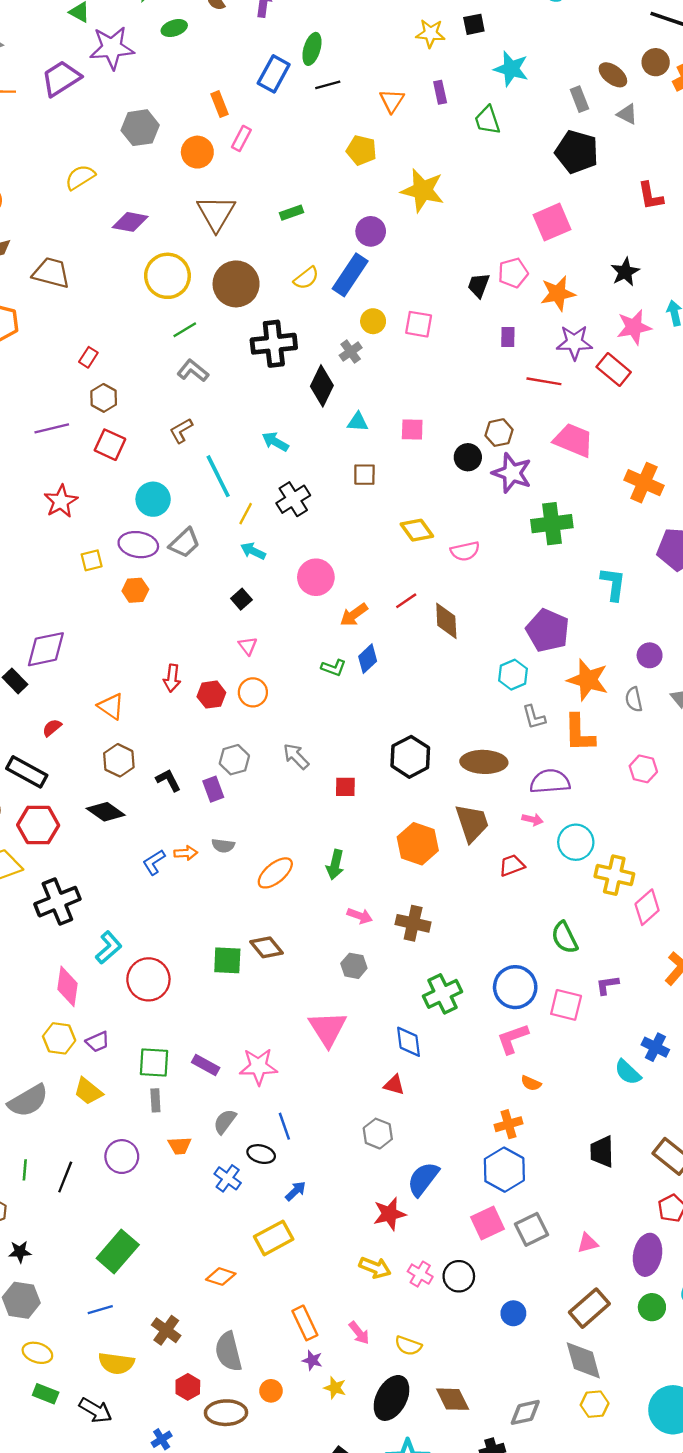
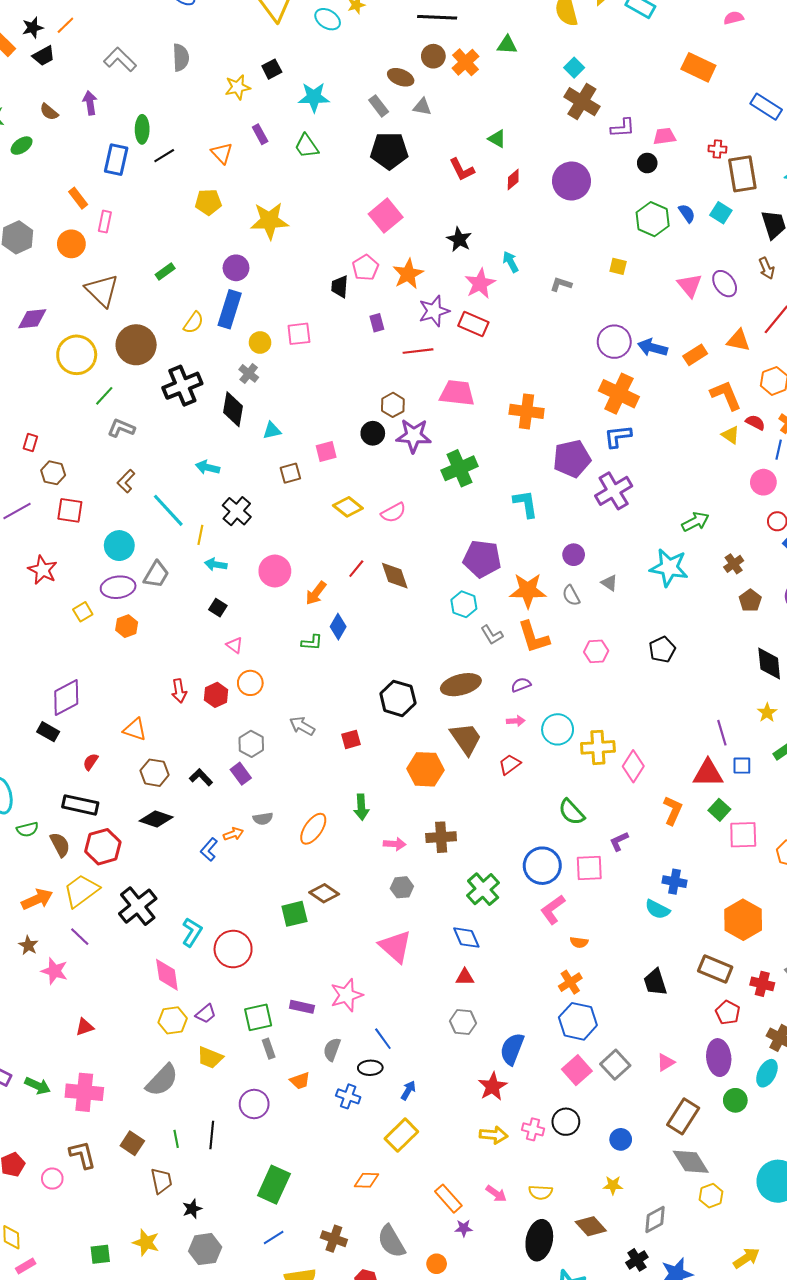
pink square: (412, 429) -> (326, 451), moved
purple semicircle: (550, 781) -> (521, 685), size x0.6
yellow star: (335, 1388) -> (613, 1185), moved

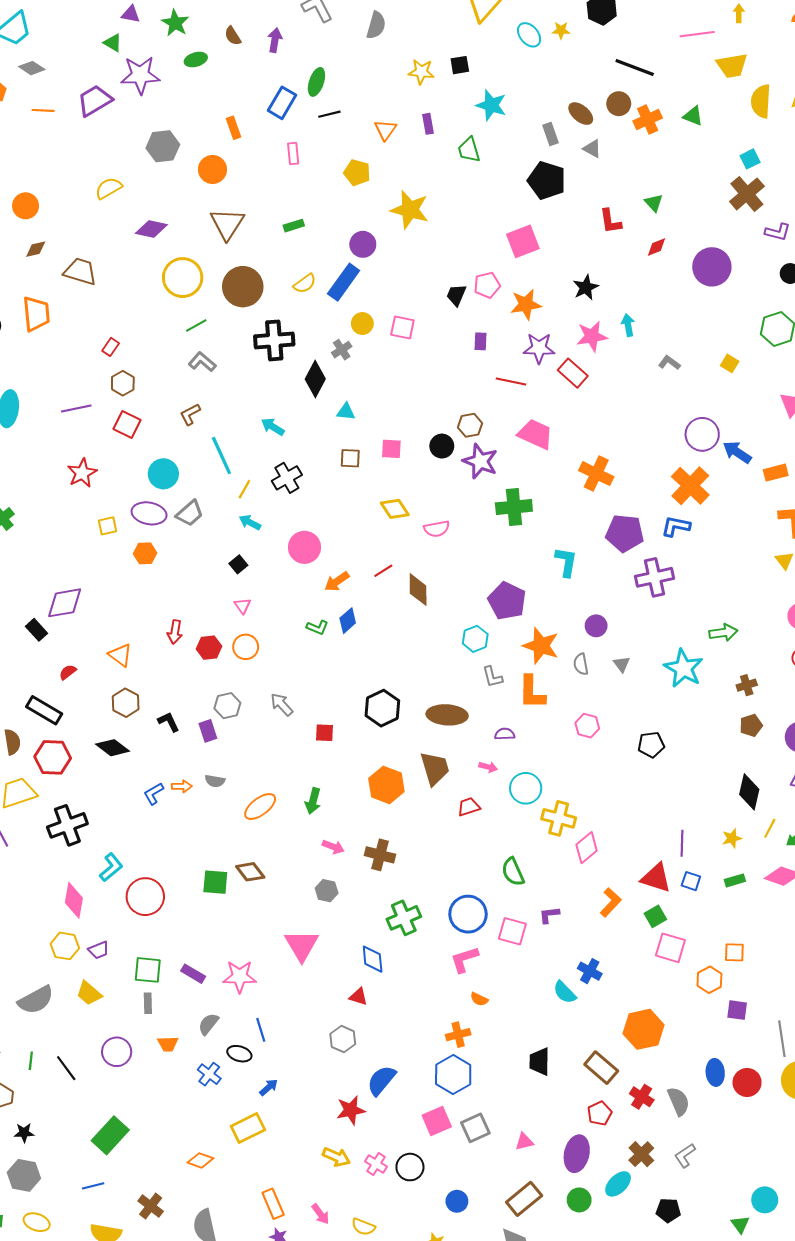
pink rectangle: (105, 222) -> (293, 153), moved, turned -35
black line: (212, 1135) -> (66, 1068), turned -60

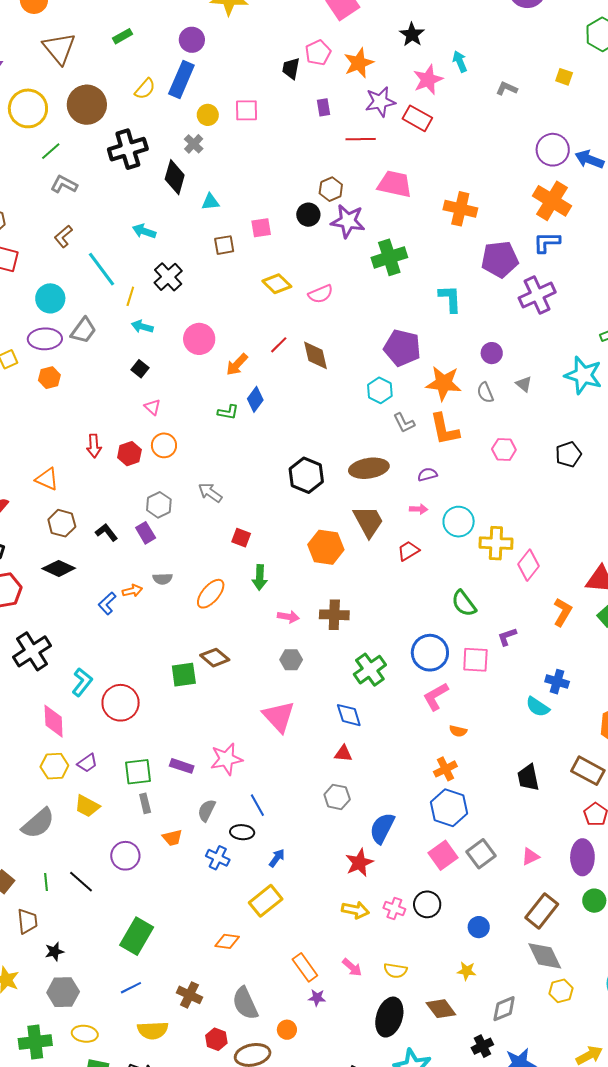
red square: (324, 733) -> (241, 538), moved, turned 30

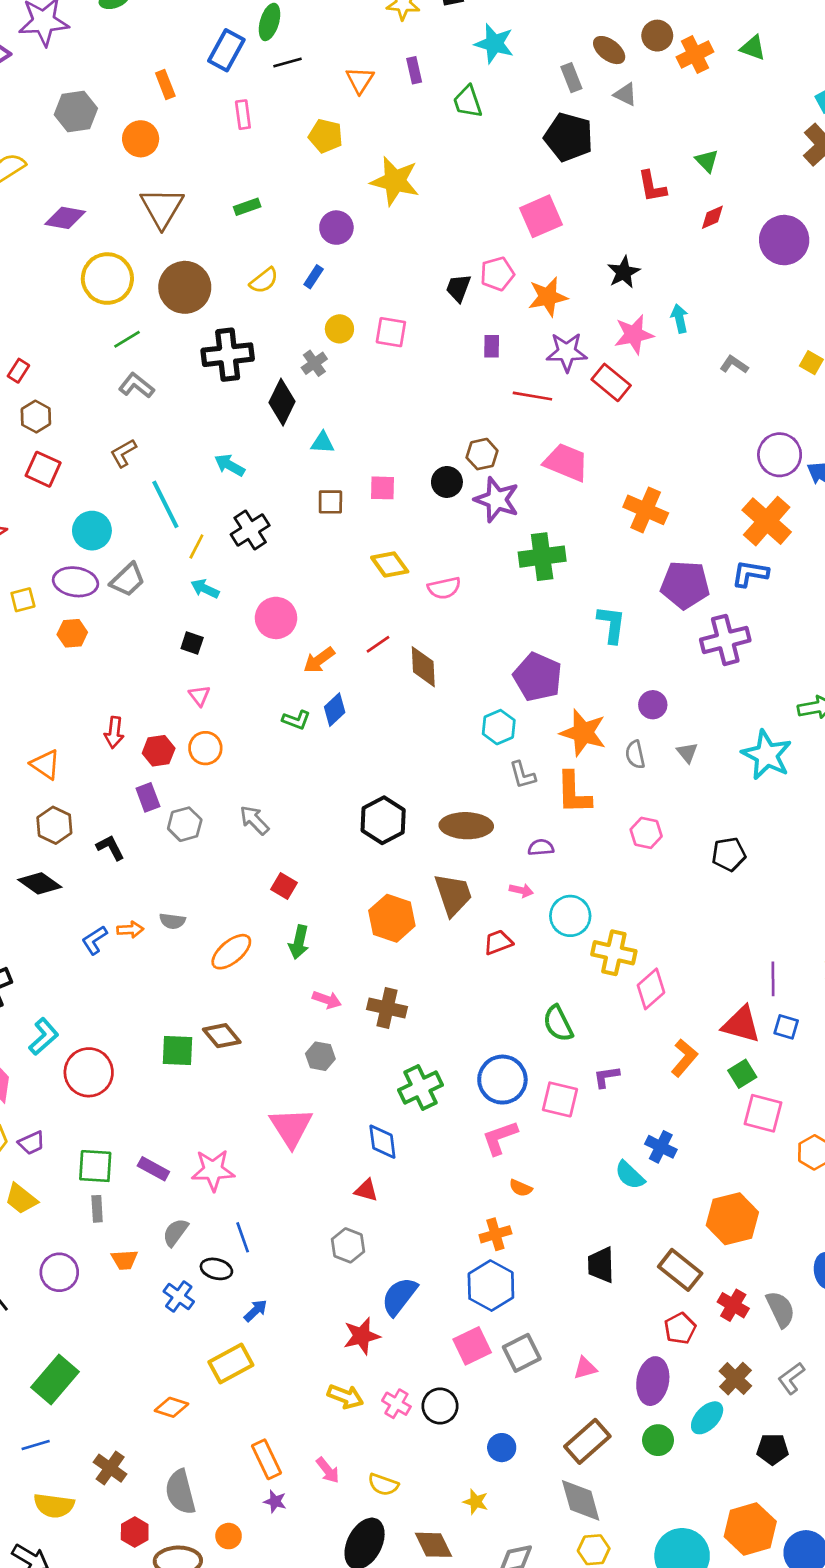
blue rectangle: (181, 80) -> (314, 277), size x0.5
black square: (140, 369) -> (192, 643), turned -30
purple rectangle: (146, 533) -> (148, 797), moved

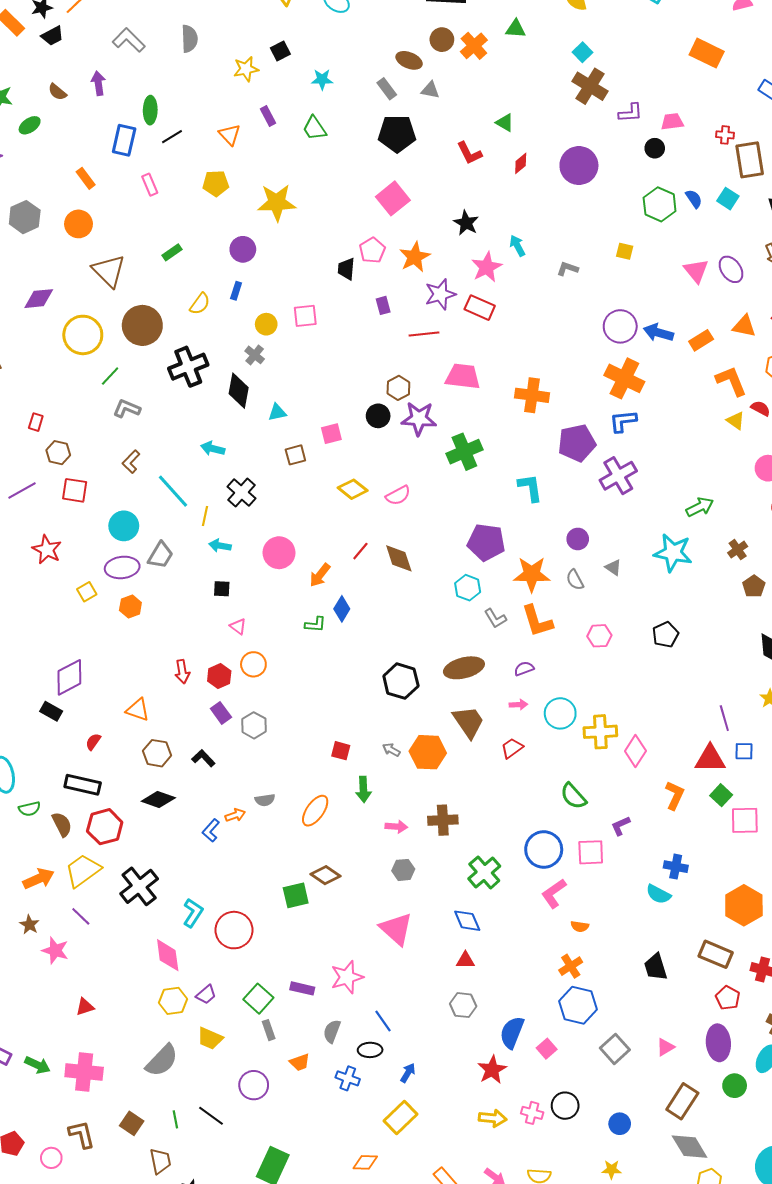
cyan star: (494, 44) -> (322, 79), size x0.7
gray arrow: (254, 820) -> (391, 750), moved, size x0.7
green square: (95, 1166) -> (258, 999), turned -36
pink square: (472, 1346) -> (547, 1049), moved, size x0.7

